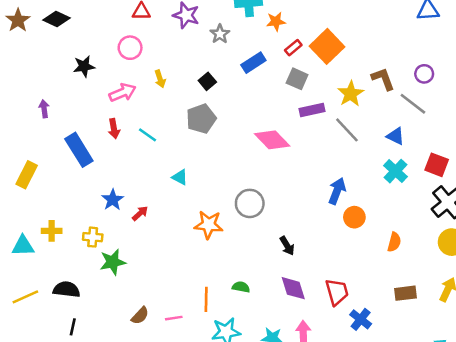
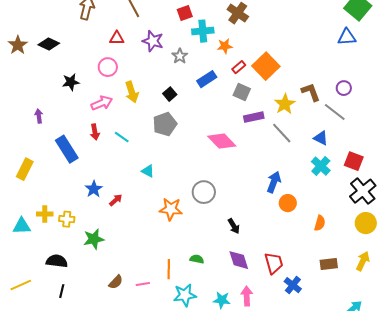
yellow arrow: (160, 79) -> (132, 92), size x1.5
yellow cross: (93, 237) -> (67, 219), moved
yellow line: (25, 297) -> (21, 285), moved

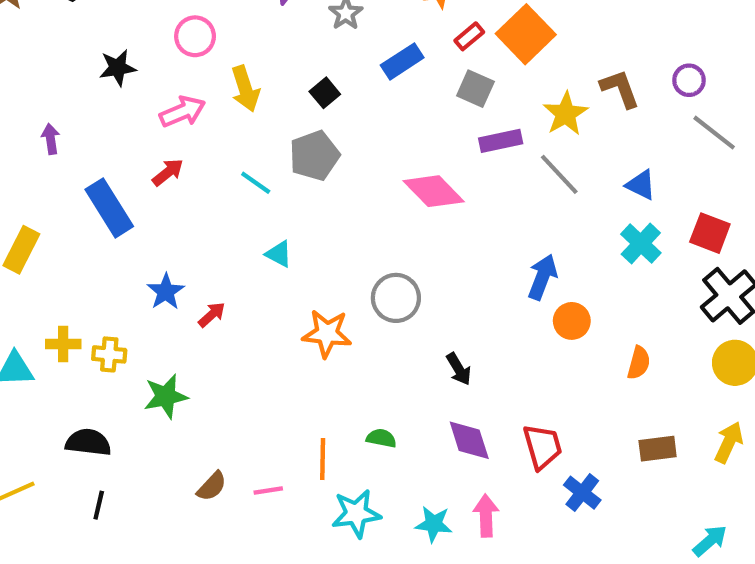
gray line: (335, 112) -> (714, 133), moved
red arrow: (95, 132) -> (168, 172), turned -119
cyan line: (122, 137) -> (256, 183), moved

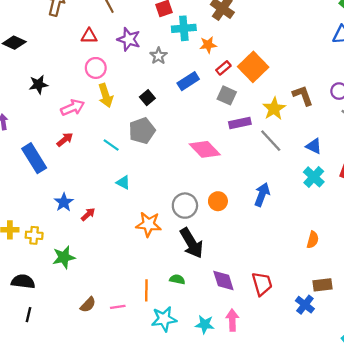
pink circle: (195, 36) -> (96, 68), moved
orange circle: (572, 321) -> (218, 201), moved
black arrow: (459, 369) -> (192, 243), moved, size x1.8
blue cross: (582, 493) -> (305, 305), moved

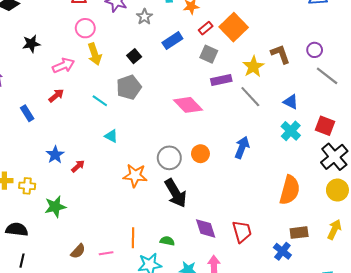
blue rectangle: (34, 158) -> (27, 113), size x0.6
orange semicircle: (313, 240) -> (290, 190), size x1.8
green semicircle: (177, 279) -> (167, 241), moved

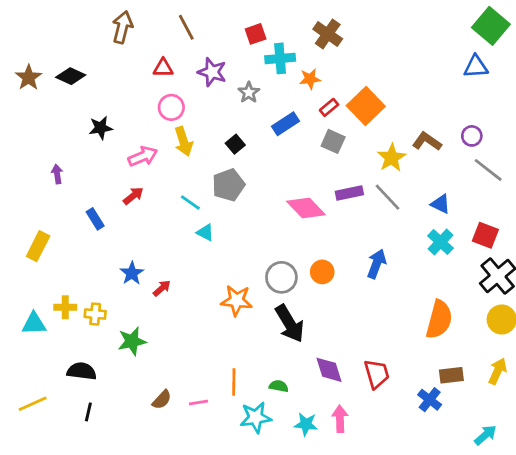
brown L-shape: (280, 54) -> (427, 141), turned -35
purple rectangle: (221, 80) -> (349, 193), moved
cyan triangle: (111, 136) -> (205, 232), moved

